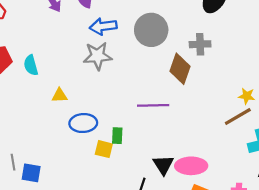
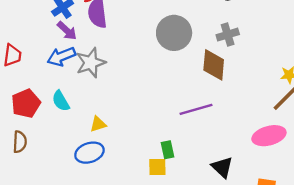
blue arrow: (103, 26) -> (61, 56), moved
gray star: (98, 56) -> (91, 63), moved
blue ellipse: (83, 123) -> (89, 153), moved
pink ellipse: (191, 166) -> (269, 136), moved

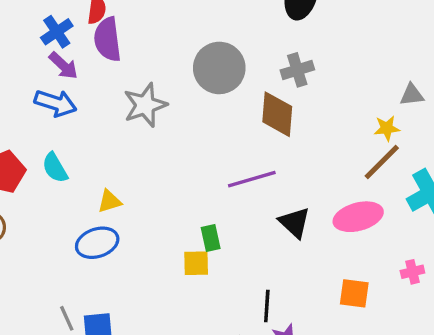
blue arrow: (61, 56) -> (56, 103), turned -140
gray star: (91, 63) -> (145, 105), moved
black triangle: (222, 167) -> (294, 223), moved

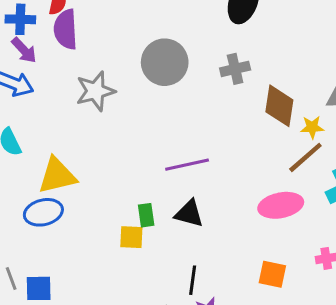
blue cross: (57, 32) -> (20, 19), turned 32
brown diamond: (277, 114) -> (279, 106), moved
yellow triangle: (109, 201) -> (57, 176), size x1.8
black triangle: (294, 223) -> (189, 214), moved, turned -32

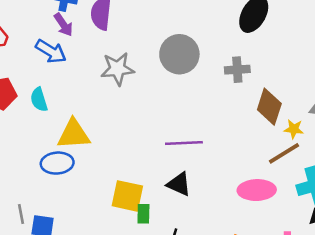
green rectangle: (146, 215) -> (143, 214), moved
yellow square: (131, 237) -> (127, 196), size x1.5

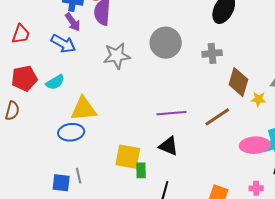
cyan semicircle: (39, 100) -> (55, 82), turned -102
brown line: (284, 153) -> (217, 117), moved
pink ellipse: (257, 190) -> (255, 145), moved
gray line: (21, 214) -> (79, 176), moved

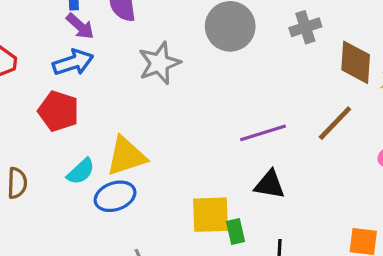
blue arrow: (63, 44) -> (73, 62), turned -35
red pentagon: (24, 78) -> (58, 111), moved, turned -30
cyan semicircle: (55, 82) -> (81, 171), moved

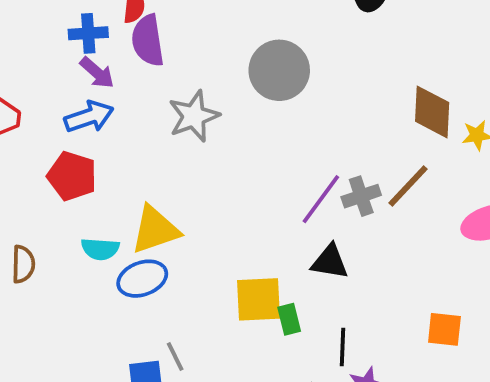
gray cross: (305, 27) -> (361, 196), moved
purple line: (263, 133) -> (321, 199), turned -36
cyan semicircle: (81, 171) -> (100, 249), turned 48

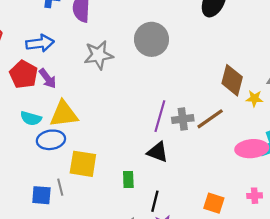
purple arrow: (97, 73) -> (48, 78), moved
purple line: (321, 199) -> (160, 116), turned -32
yellow square: (259, 299) -> (83, 164), moved

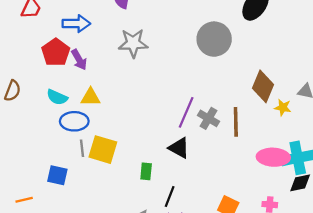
gray circle: (152, 39) -> (214, 39), moved
yellow triangle: (64, 114) -> (91, 97), size x0.7
gray cross: (183, 119) -> (209, 118), turned 30
brown line: (210, 119) -> (236, 122), turned -64
gray line: (60, 187) -> (82, 148), moved

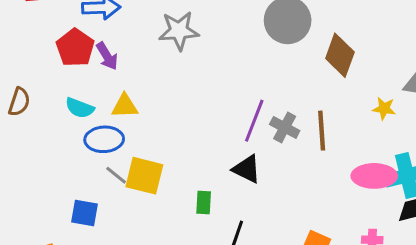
brown diamond: (263, 86) -> (340, 55), moved
gray line: (82, 148) -> (116, 175), turned -42

